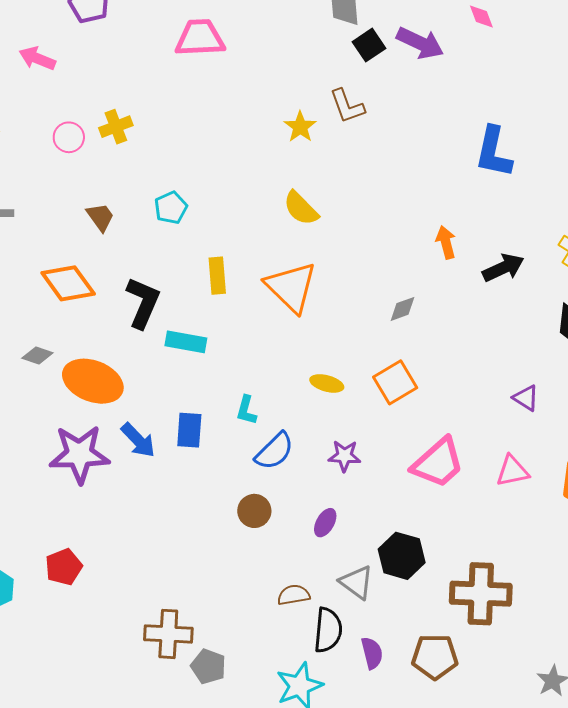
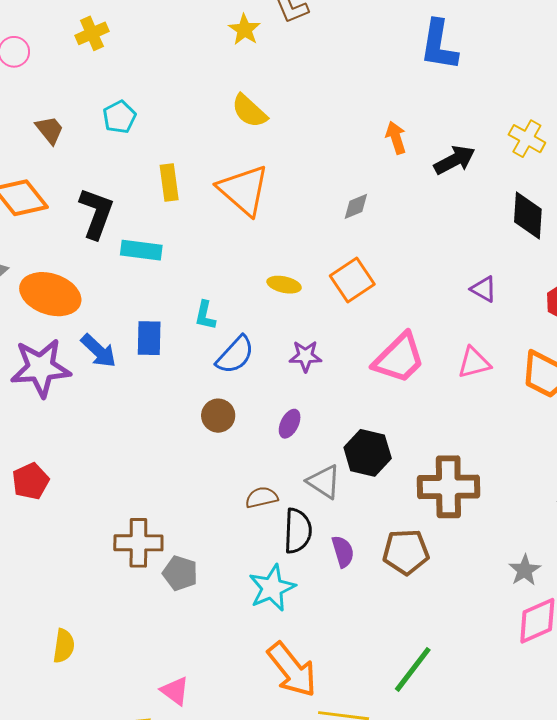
yellow cross: (116, 127) -> (92, 33), moved

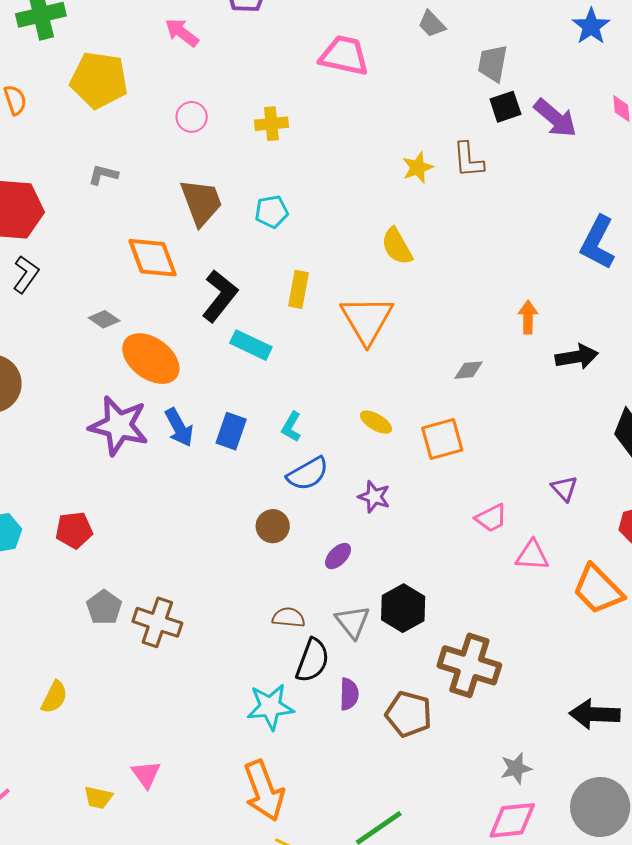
brown trapezoid: (50, 130) -> (201, 202), size x1.6
pink trapezoid: (399, 358) -> (491, 518), moved, size x0.6
gray pentagon: (180, 573) -> (104, 607), moved

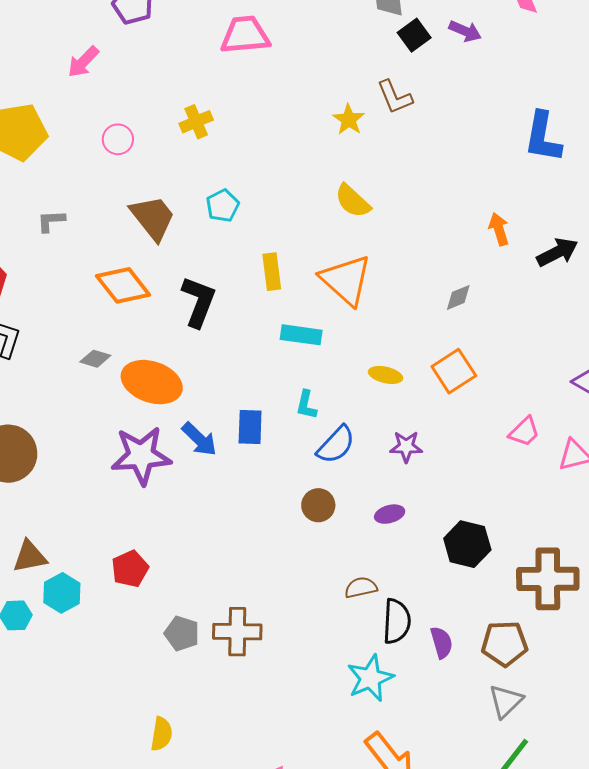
pink arrow: (182, 33) -> (83, 62), turned -66
purple arrow: (555, 118) -> (465, 31), size x0.7
cyan rectangle: (251, 345) -> (301, 335), moved
purple ellipse: (338, 556) -> (390, 514), turned 48
gray triangle: (353, 622) -> (506, 701), moved, turned 42

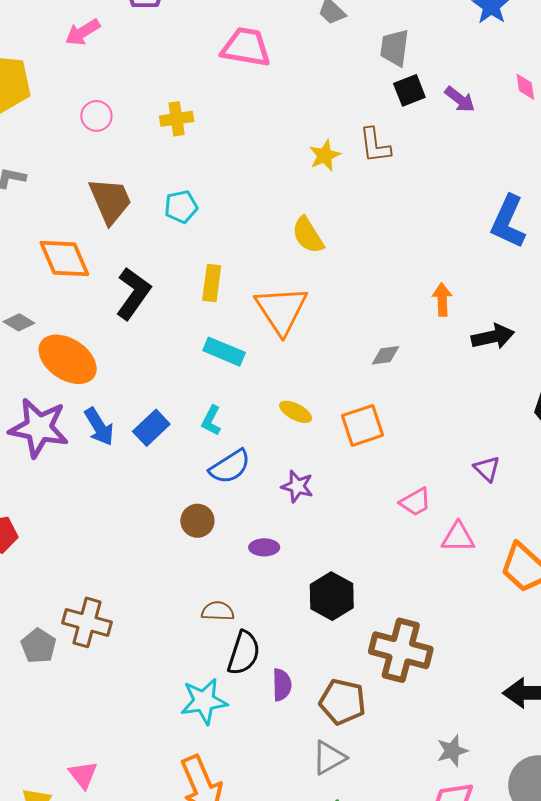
blue rectangle: (250, 427) -> (151, 428), turned 30
gray pentagon: (182, 633) -> (38, 646), moved

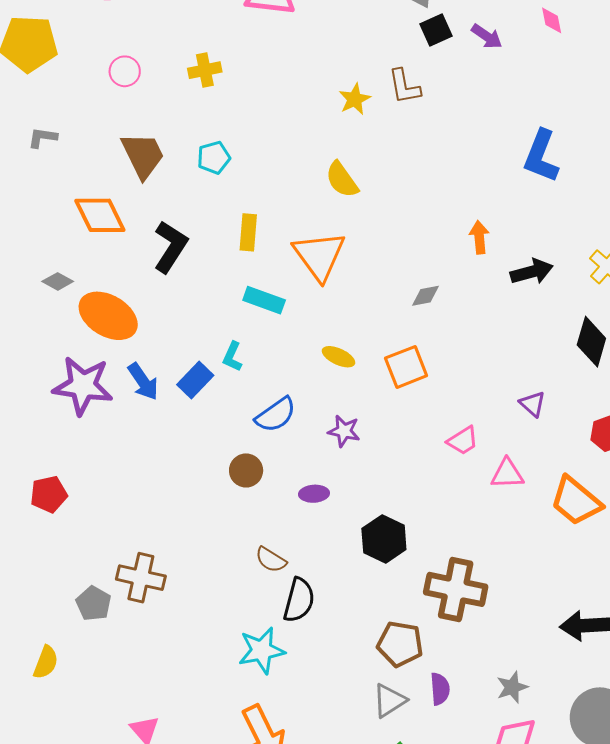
cyan L-shape: (211, 421) -> (232, 357), moved
brown semicircle: (218, 611) -> (271, 560), turned -148
purple semicircle: (282, 685) -> (440, 689), moved

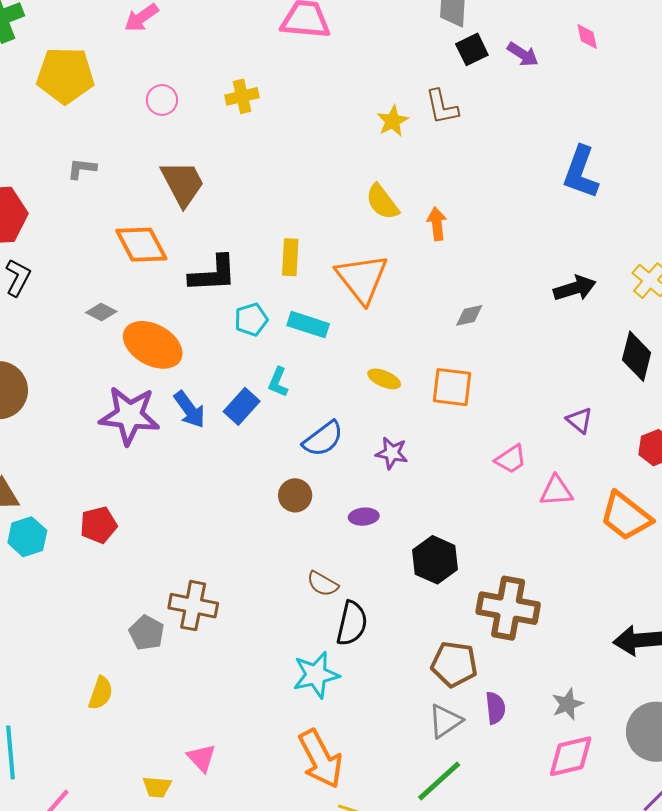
cyan pentagon: (214, 158) -> (251, 320), moved
orange arrow: (479, 237) -> (437, 224), moved
black L-shape: (170, 247) -> (213, 274), turned 56
orange square: (406, 367) -> (452, 387), turned 30

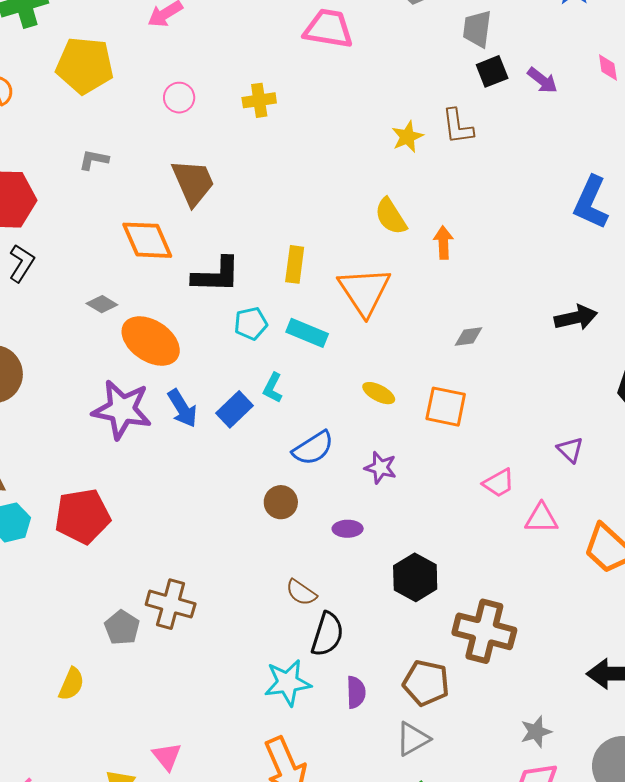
red pentagon: (99, 525) -> (83, 516), size x1.5
purple semicircle: (495, 708) -> (356, 692), moved

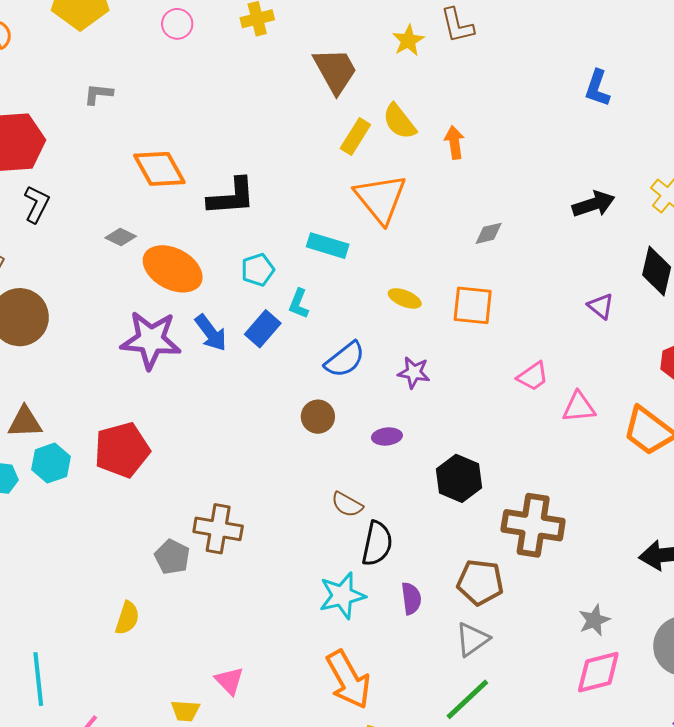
brown trapezoid: (193, 182) -> (335, 71), moved
blue L-shape: (591, 203) -> (597, 88), size x0.7
yellow rectangle: (295, 264) -> (355, 137), moved, turned 30
cyan pentagon: (251, 323) -> (258, 270), moved
purple triangle: (570, 450) -> (601, 306), moved

